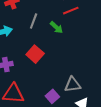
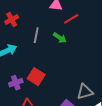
red square: (35, 54) -> (36, 77), moved

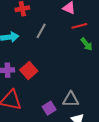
green arrow: (60, 38) -> (87, 44), moved

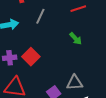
green arrow: (87, 44) -> (76, 39), moved

